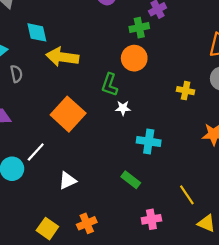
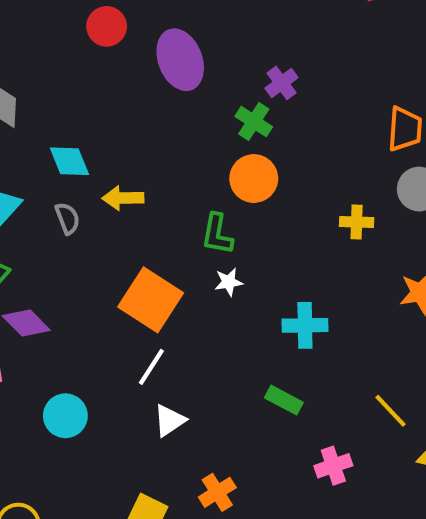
green cross: (139, 28) -> (254, 122), turned -36
yellow arrow: (62, 57) -> (123, 198), size x0.7
gray semicircle: (16, 74) -> (67, 218), moved
white star: (123, 108) -> (229, 282), moved
white line: (36, 152) -> (151, 367), moved

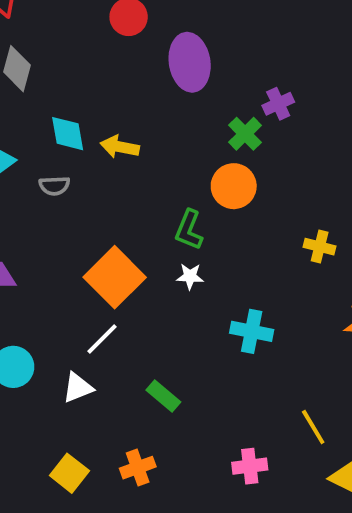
yellow arrow: (123, 198) -> (120, 147), moved
gray semicircle: (67, 218) -> (54, 186), turned 96
green rectangle: (284, 400) -> (163, 396), moved
white triangle: (169, 420) -> (78, 388), moved

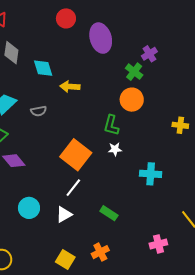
cyan diamond: (68, 134) -> (43, 68), moved

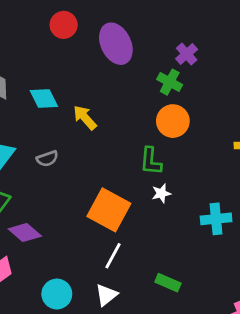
yellow arrow: (70, 87) -> (85, 118), turned 54

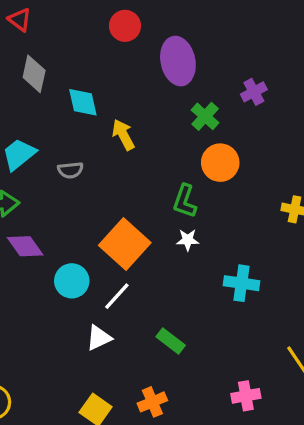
green cross: (170, 82) -> (205, 116), moved
cyan circle: (57, 294) -> (72, 281), moved

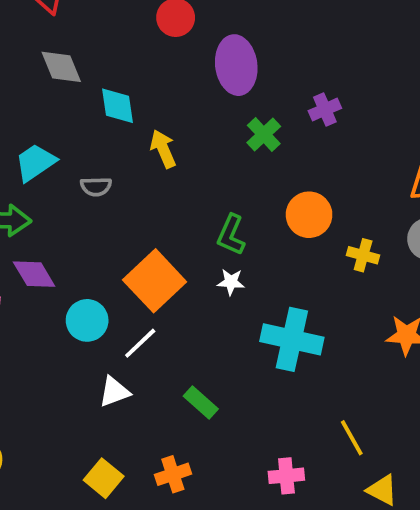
gray diamond: (34, 74) -> (61, 67), turned -39
orange circle: (220, 163) -> (309, 215), moved
cyan cross: (242, 283) -> (292, 339), size x1.4

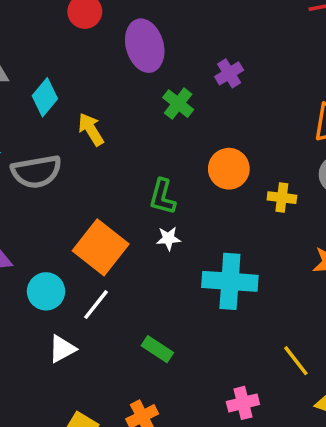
cyan diamond: (118, 106) -> (45, 97), turned 57
gray semicircle: (96, 187) -> (36, 172), size x1.8
white triangle: (114, 392) -> (62, 349), moved

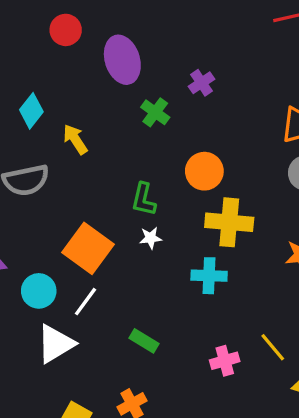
yellow cross: (282, 198) -> (229, 222), moved, size x1.8
cyan cross: (230, 281) -> (209, 276), size x0.7
white triangle: (62, 349) -> (56, 344), size x1.5
pink cross: (243, 403) -> (225, 361), moved

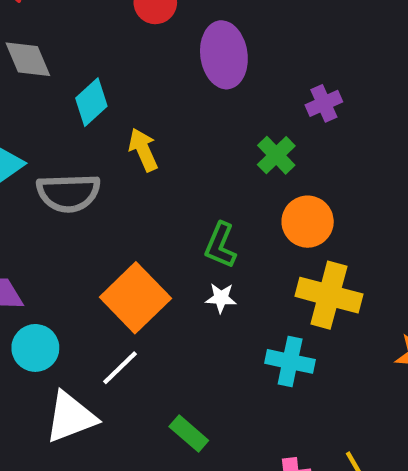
green cross: (155, 112) -> (276, 155), moved
cyan circle: (39, 291) -> (35, 348), moved

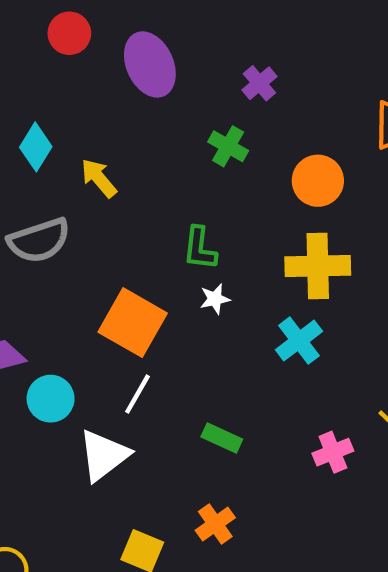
orange circle: (308, 222) -> (318, 181), moved
cyan cross: (290, 361) -> (299, 341), turned -33

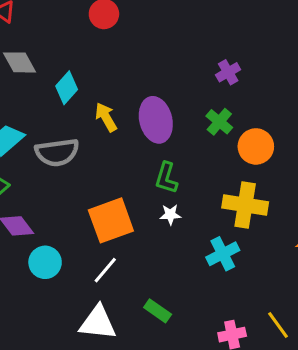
purple ellipse: (150, 64) -> (156, 120), moved
green cross: (228, 146) -> (219, 122), moved
orange square: (133, 323) -> (111, 220), turned 30
white triangle: (104, 455) -> (98, 323), moved, turned 33

